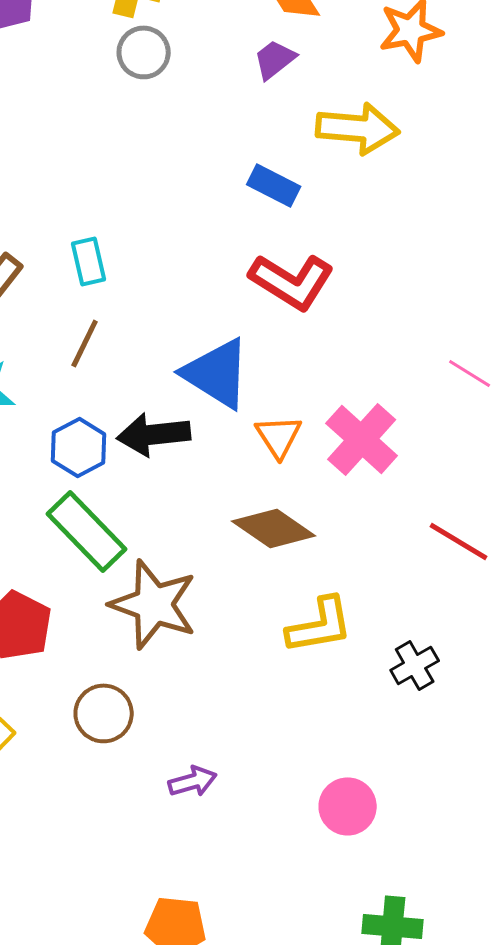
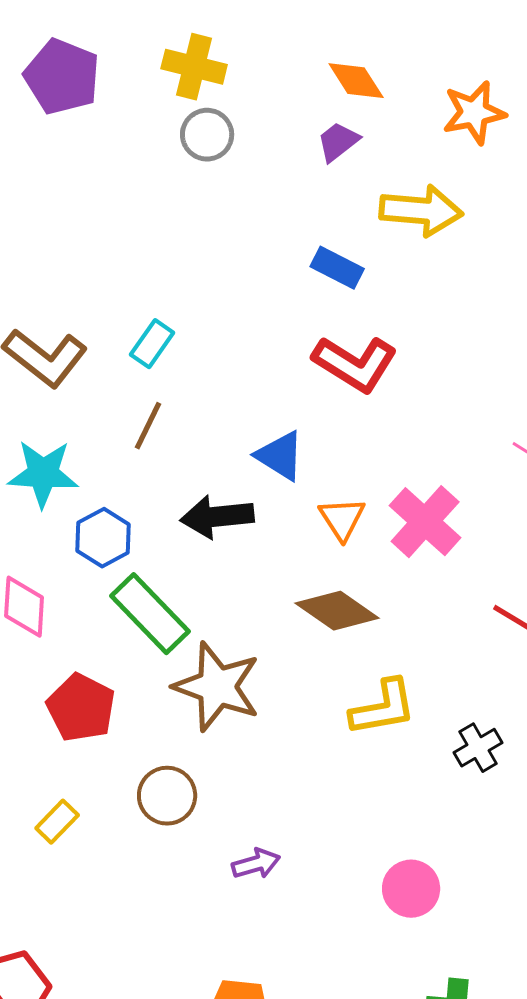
cyan rectangle: (89, 261) -> (152, 344), turned 48
blue triangle: (217, 373) -> (280, 456), size x0.7
blue hexagon: (79, 447) -> (103, 538), moved

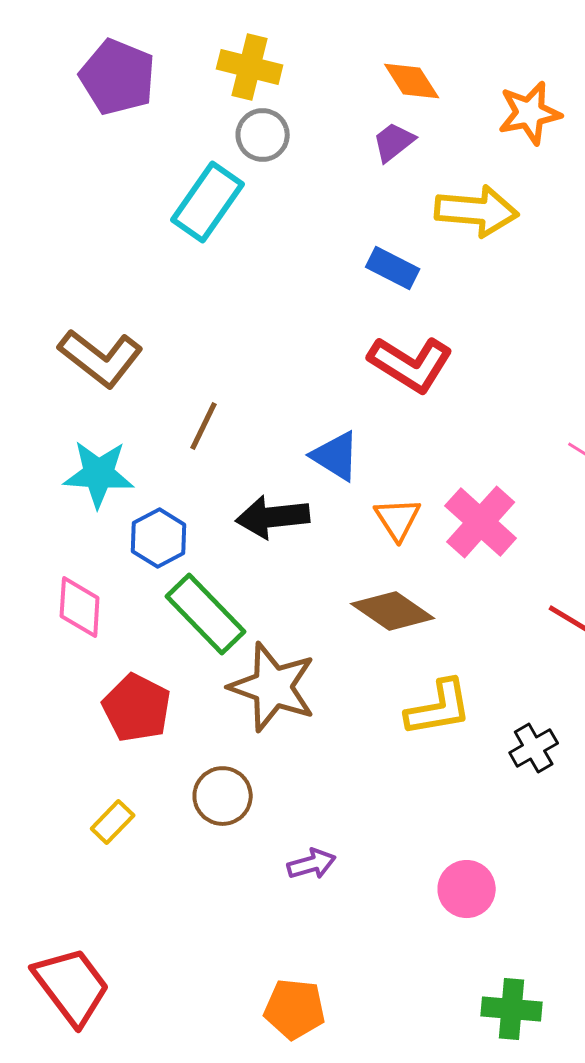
cyan rectangle: (152, 344) -> (208, 202), moved, size x1.6

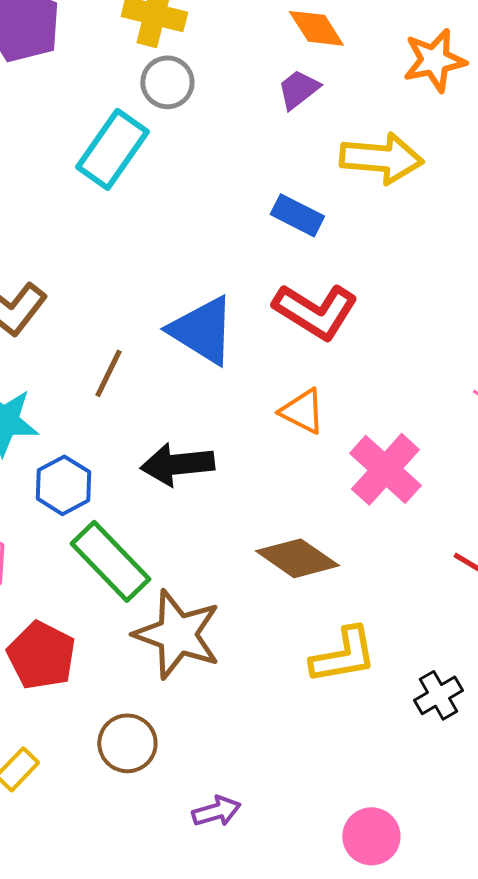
blue triangle: (336, 456) -> (202, 330), moved, size x1.4
orange triangle: (398, 519) -> (302, 411), moved, turned -30

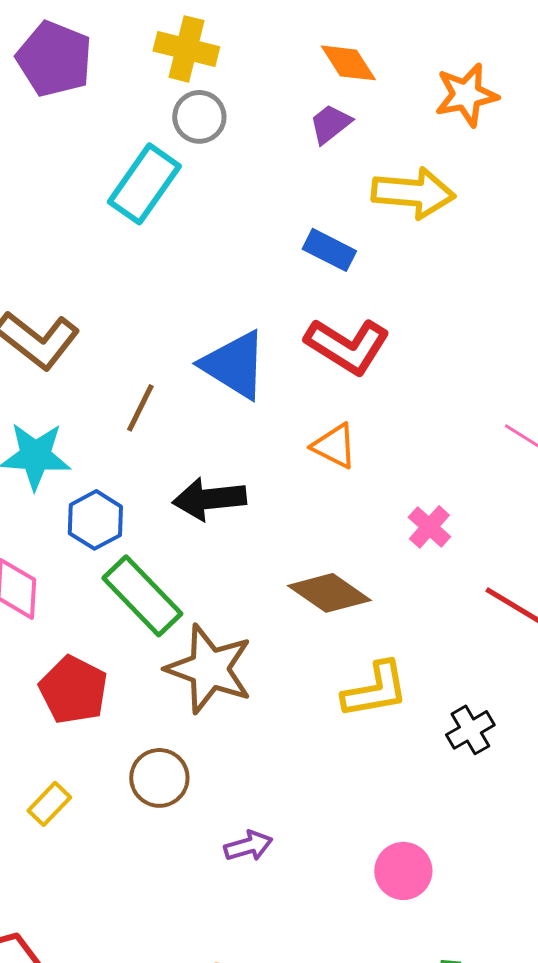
pink cross: (385, 469) -> (429, 527), moved, size x0.6

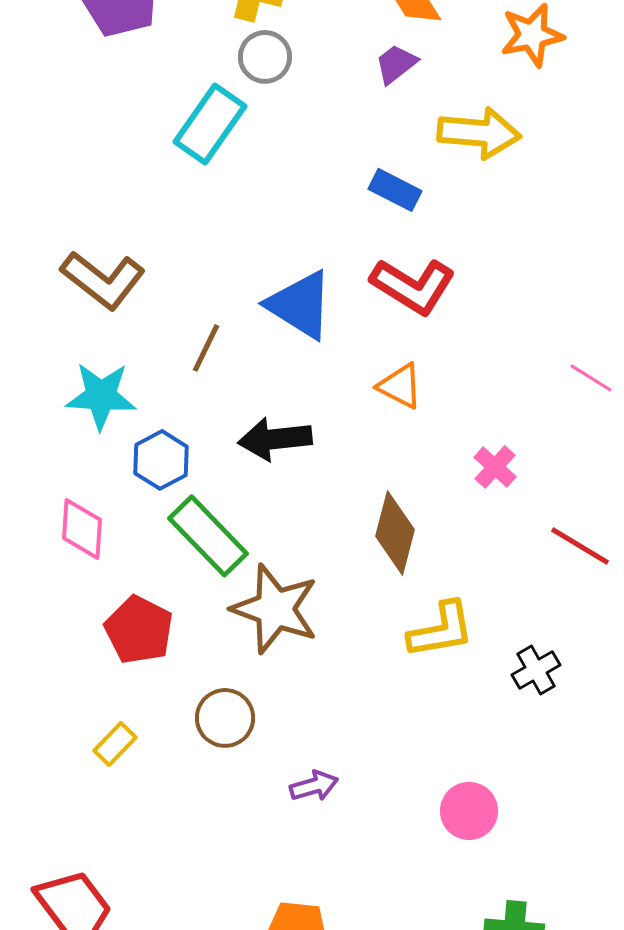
brown diamond: (329, 593) -> (395, 533), turned 70

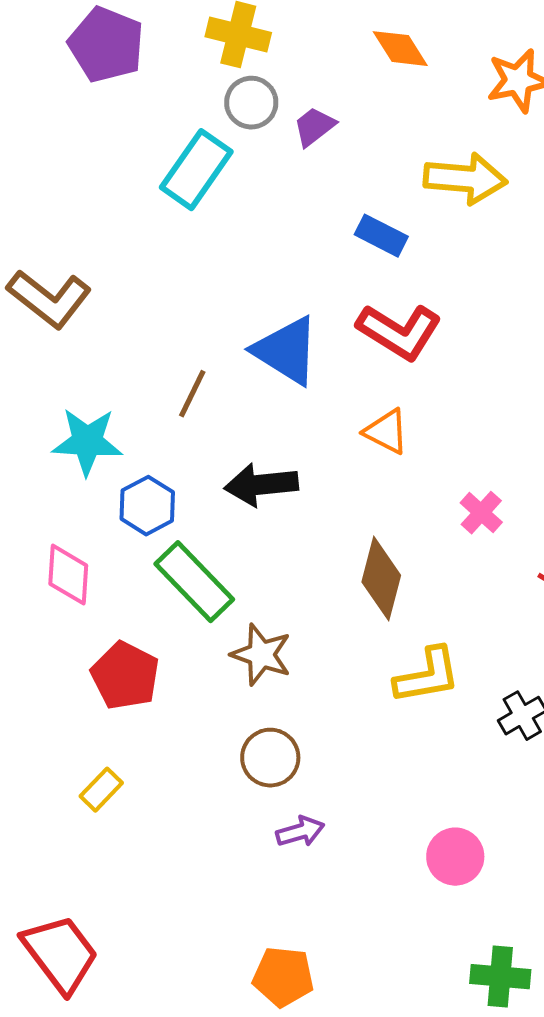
purple trapezoid: (396, 64) -> (314, 127), moved
brown L-shape: (103, 280) -> (49, 299), moved
brown star: (275, 609) -> (261, 655), size x0.7
brown circle: (225, 718) -> (270, 758), moved

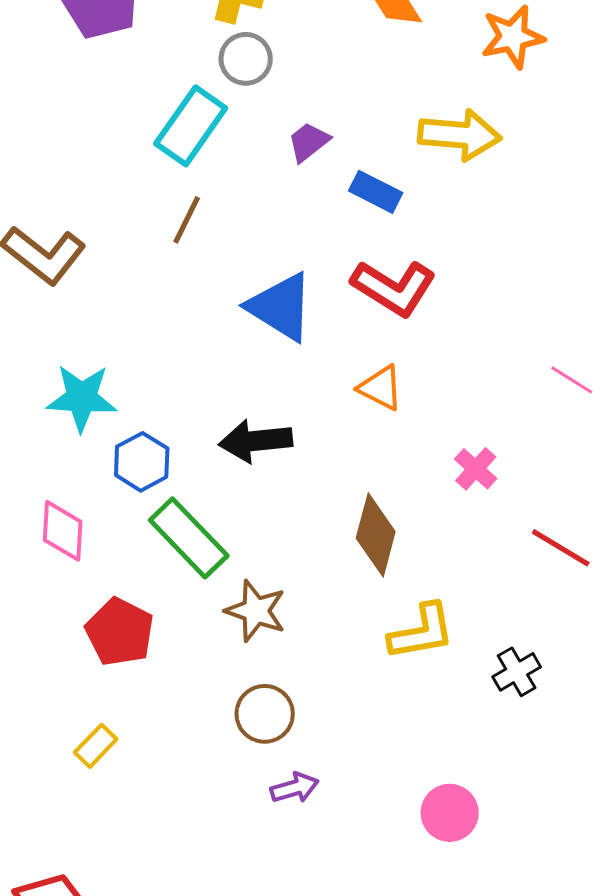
purple trapezoid: (314, 127) -> (309, 142), moved
brown line: (192, 394) -> (187, 220), moved

